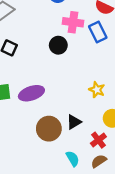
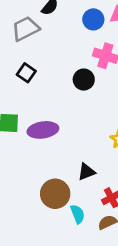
brown circle: (49, 129) -> (55, 194), moved

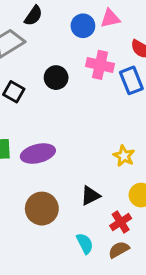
black circle: (84, 80) -> (56, 78), moved
brown circle: (55, 194) -> (42, 209), moved

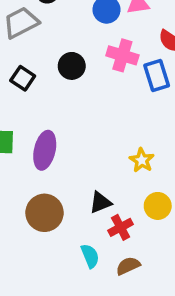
purple ellipse: (38, 154) -> (45, 150), turned -68
red cross: (121, 222) -> (121, 227), moved

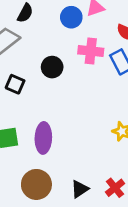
black triangle: (100, 202) -> (80, 189), moved
brown circle: (44, 213) -> (36, 184), moved

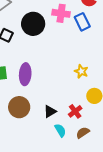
black circle: (52, 67) -> (33, 24), size x1.5

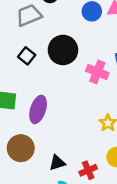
pink cross: (61, 13) -> (97, 72), moved

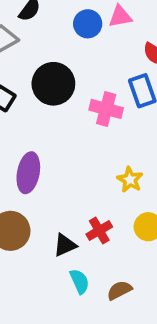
red cross: (88, 170) -> (99, 231), moved

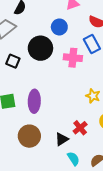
blue circle: (88, 24) -> (59, 27), moved

